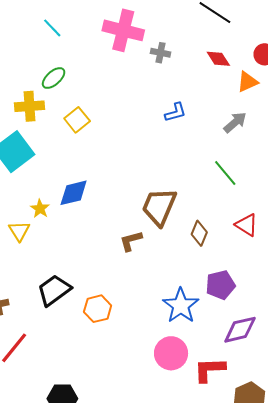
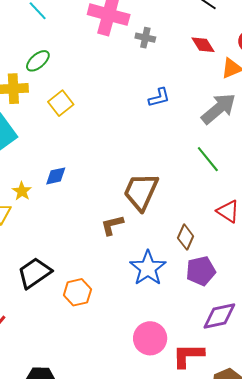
gray arrow: (235, 122) -> (219, 109), size x1.5
blue diamond: (74, 193) -> (56, 176), size x0.7
brown diamond: (199, 233) -> (186, 237), moved
blue star: (181, 306) -> (148, 268), moved

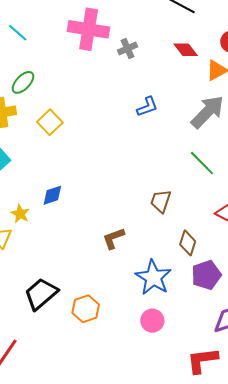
gray cross: (145, 38) -> (128, 48), turned -30
brown trapezoid: (141, 192) -> (161, 201), moved, size x0.6
pink circle: (150, 338) -> (152, 321), moved, size x0.7

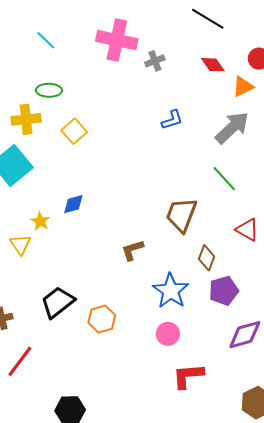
green ellipse: (23, 82) -> (49, 90), turned 45
brown trapezoid: (161, 201) -> (181, 215), size x1.5
red L-shape: (202, 360) -> (188, 376), moved

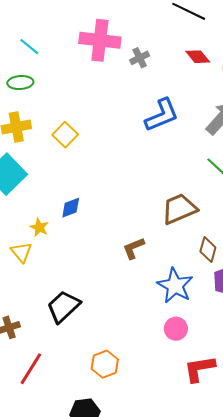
green ellipse: (49, 90) -> (20, 83), moved
blue L-shape: (172, 120) -> (162, 115), size x1.6
brown trapezoid: (181, 215) -> (179, 209), turned 51
orange hexagon: (102, 319) -> (105, 364), moved

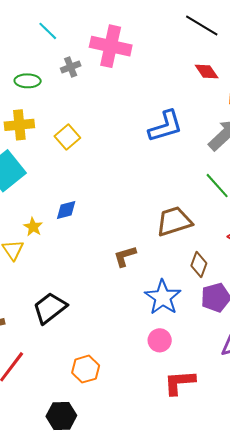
cyan line: (29, 47) -> (48, 31), moved
gray cross: (140, 58) -> (71, 67), moved

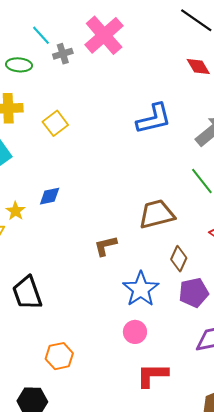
cyan line: (48, 31) -> (41, 35), moved
pink cross: (111, 46) -> (104, 35), turned 33
black trapezoid: (50, 308) -> (27, 293), turned -75

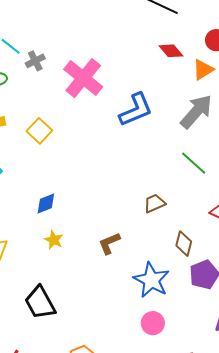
pink cross: (104, 35) -> (83, 78), moved
yellow star: (16, 211) -> (54, 240), moved
brown trapezoid: (157, 214) -> (154, 203), size x0.6

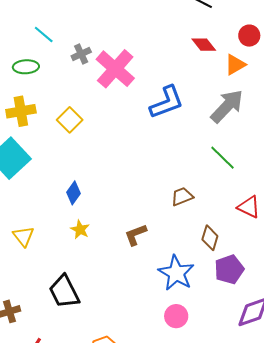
gray cross: (35, 61) -> (81, 54), moved
blue diamond: (46, 204) -> (74, 193), turned -35

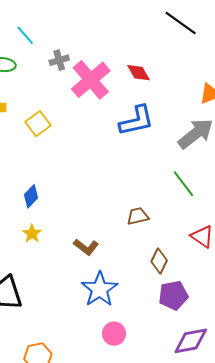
red diamond: (204, 45) -> (138, 73), moved
brown L-shape: (136, 235) -> (86, 247), turned -130
blue star: (176, 273) -> (100, 289), moved

